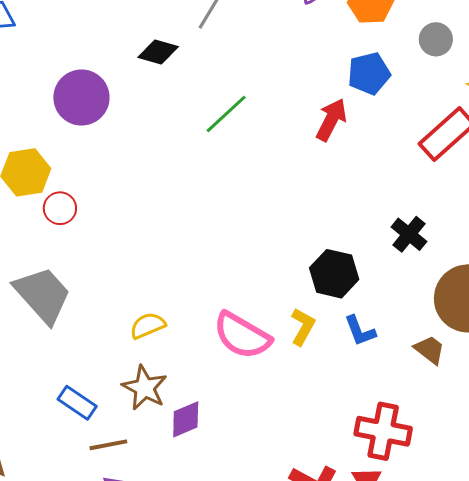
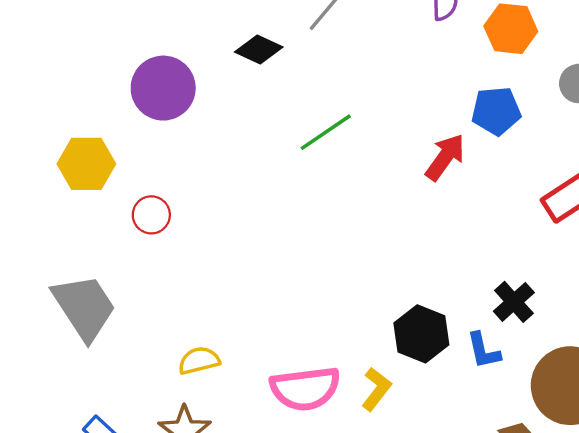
red circle: (60, 208) -> (151, 215), moved
blue L-shape: (360, 331) -> (484, 351), moved
pink semicircle: (242, 336) -> (305, 389), turned -46

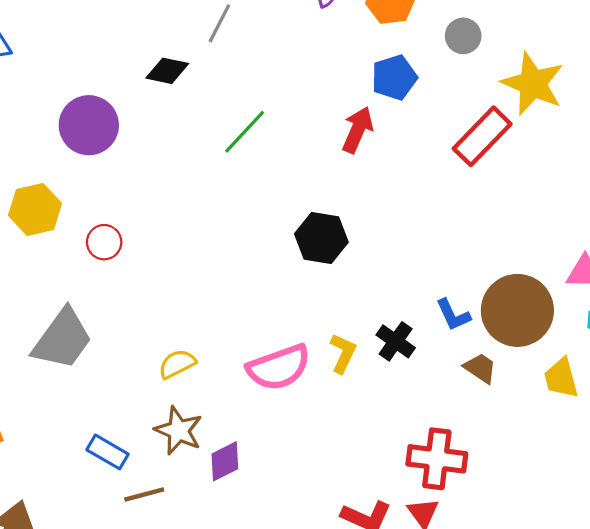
black cross: (514, 302) -> (396, 341), moved
gray trapezoid: (84, 307) -> (62, 339), turned 82
black hexagon: (421, 334) -> (321, 238), moved
blue L-shape: (484, 351) -> (453, 315), moved

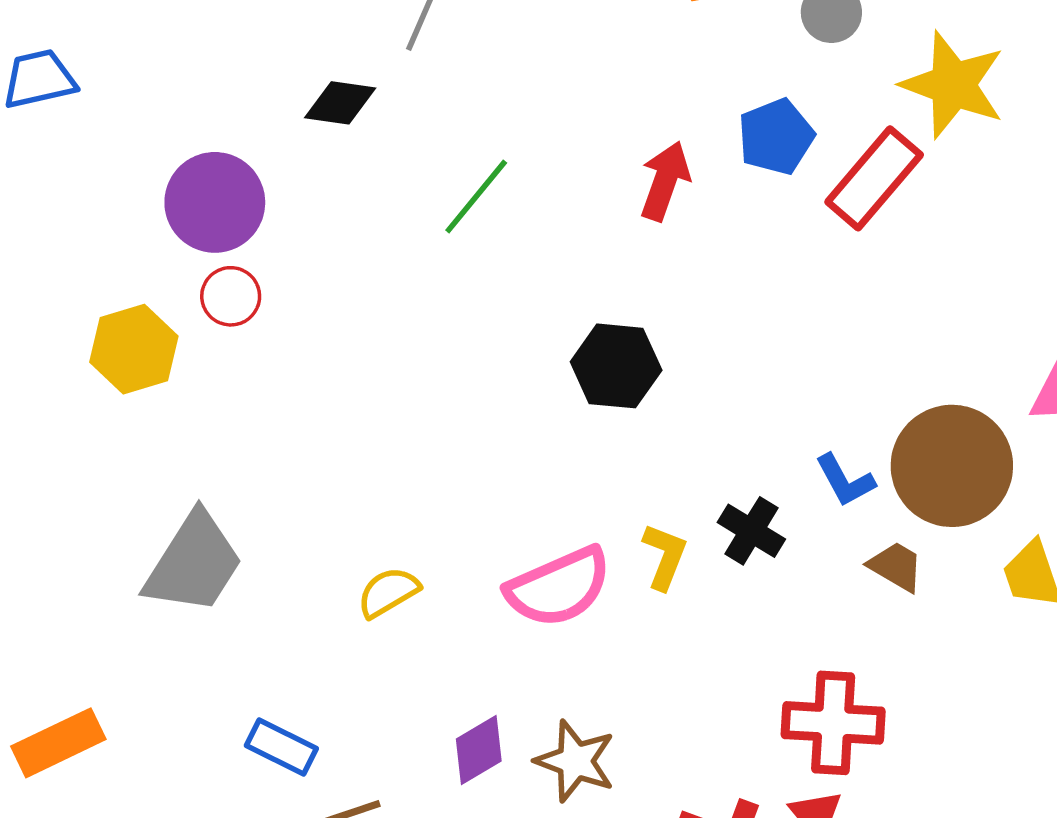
blue pentagon: (394, 77) -> (776, 137), moved
red circle: (104, 242) -> (231, 296), moved
brown star: (179, 431) -> (575, 761), moved

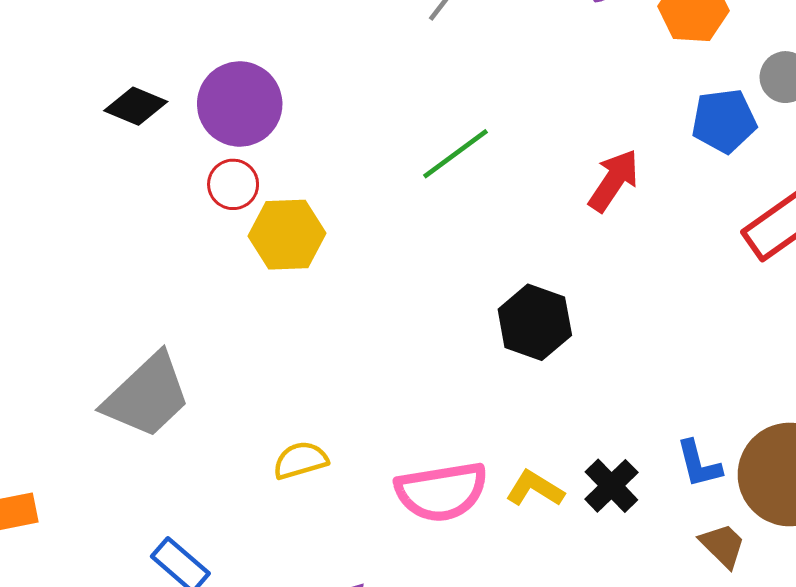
black diamond: (340, 103) -> (136, 106), moved
blue pentagon: (776, 137) -> (724, 121), moved
yellow hexagon: (134, 349) -> (287, 235), moved
yellow L-shape: (665, 556) -> (535, 489), turned -94

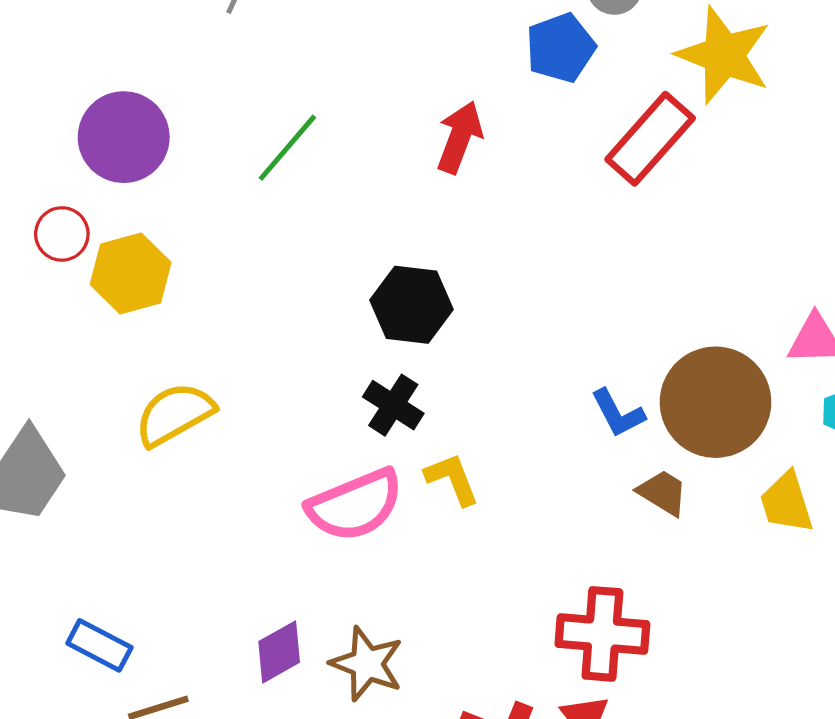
purple circle: (240, 104) -> (124, 137), moved
yellow semicircle: (300, 460) -> (175, 414), moved, size x1.4
black cross: (611, 486) -> (393, 405), moved
yellow L-shape: (535, 489) -> (452, 479), turned 50

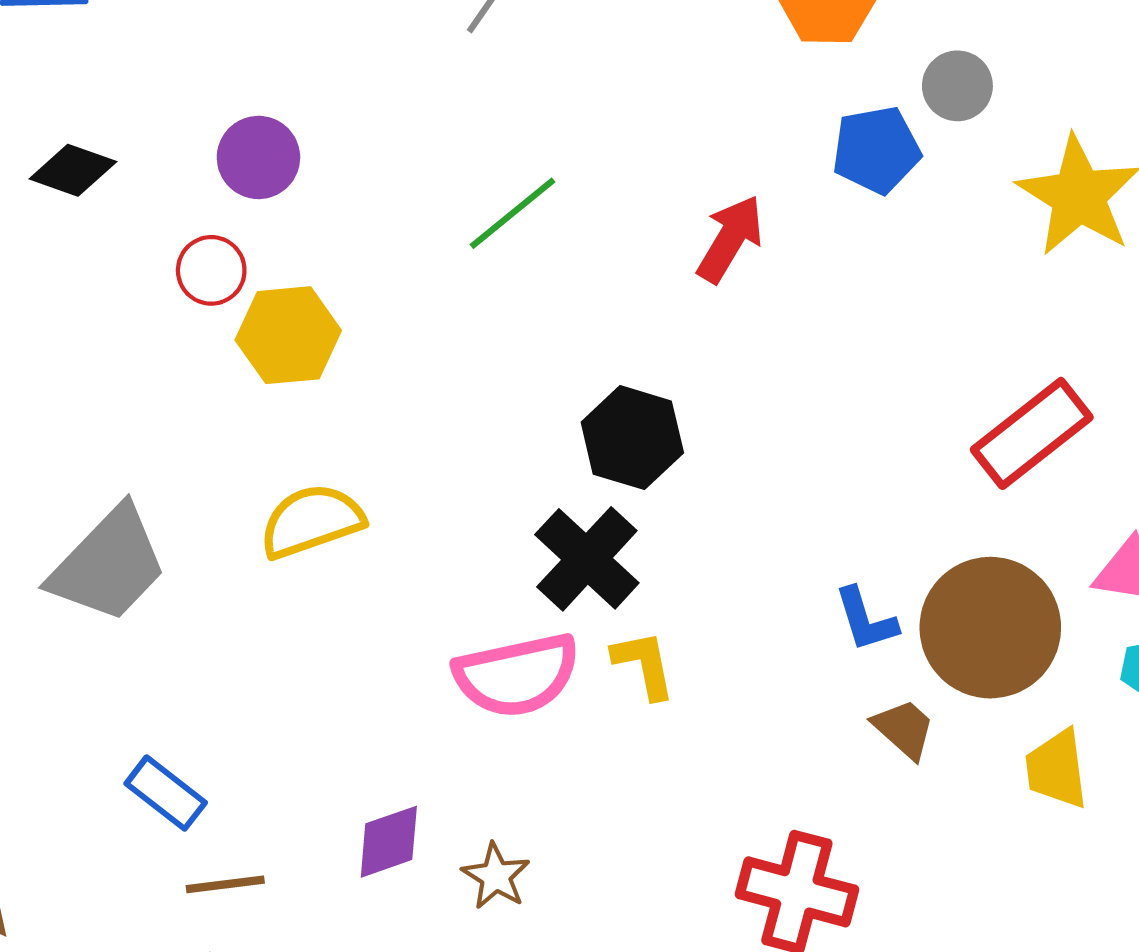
purple circle: (124, 137) -> (258, 157), moved, size x0.7
red rectangle: (650, 139) -> (1032, 433), moved
black cross: (393, 405) -> (587, 559), size x1.4
brown star: (367, 664) -> (496, 876), size x0.7

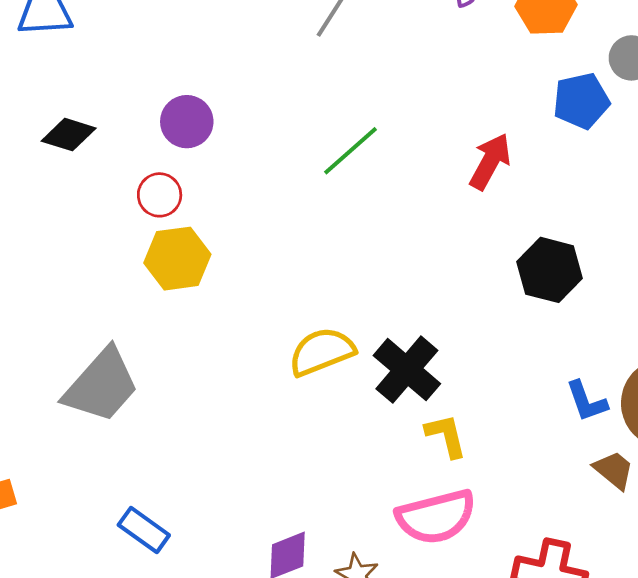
yellow hexagon: (288, 335) -> (177, 259), moved
black hexagon: (632, 438) -> (550, 270), moved
yellow semicircle: (312, 521) -> (322, 352), moved
pink semicircle: (517, 675) -> (436, 517), moved

